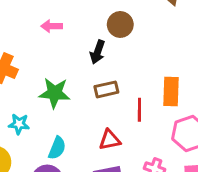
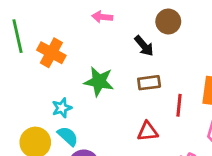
black arrow: (98, 52) -> (144, 46), turned -65
cyan star: (19, 124) -> (62, 108), turned -30
cyan semicircle: (57, 148) -> (68, 136), moved, turned -75

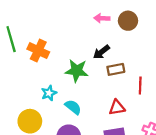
pink arrow: (102, 17) -> (102, 18), moved
black arrow: (144, 46) -> (101, 52), moved, turned 96
cyan semicircle: (68, 136) -> (73, 107), moved

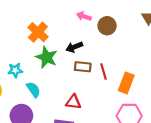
orange cross: (38, 51) -> (38, 32), moved
red line: (140, 86) -> (103, 71), moved, turned -35

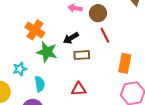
red line: (103, 71) -> (105, 35), moved
cyan semicircle: (33, 90) -> (40, 84), turned 35

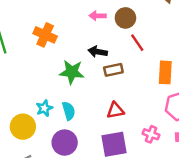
orange cross: (35, 30) -> (45, 35), moved
black arrow: (71, 38) -> (98, 52), turned 49
cyan star: (20, 69) -> (44, 108), moved

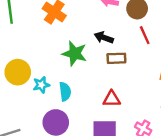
yellow circle: (23, 127) -> (18, 72), moved

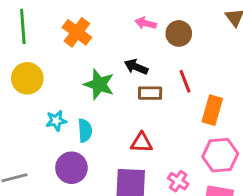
red line: (145, 35) -> (185, 81), moved
yellow circle: (18, 72) -> (27, 78), moved

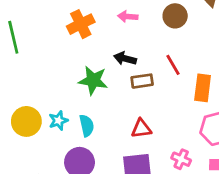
orange cross: (77, 32) -> (81, 24), moved, turned 36
brown circle: (179, 33) -> (175, 16), moved
yellow circle: (27, 78) -> (26, 121), moved

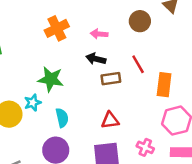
pink arrow: (128, 17) -> (99, 34), moved
green star: (93, 80) -> (51, 79), moved
cyan star: (58, 121) -> (33, 103), moved

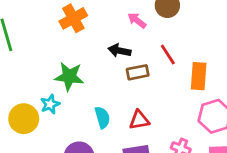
pink arrow: (99, 34) -> (137, 20), moved, turned 35
cyan semicircle: (62, 118) -> (102, 117), moved

